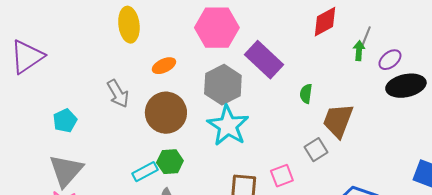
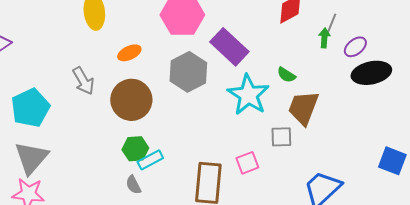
green semicircle: (306, 94) -> (286, 75), moved, turned -66
cyan pentagon: (65, 121) -> (30, 108), size x1.6
cyan star: (228, 126) -> (248, 95), moved
gray square: (316, 150) -> (281, 137), turned 30
cyan rectangle: (145, 172) -> (150, 160), moved

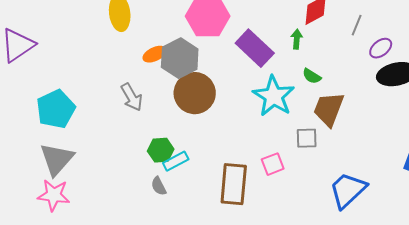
green arrow: (324, 38) -> (297, 39), moved
gray hexagon: (188, 72) -> (180, 58), moved
gray arrow: (83, 81) -> (132, 97), moved
brown circle: (131, 100) -> (195, 93), moved

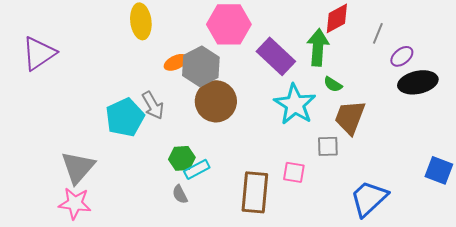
green arrow: (297, 39) -> (318, 47), size x1.8
cyan pentagon: (56, 109) -> (125, 117), moved
pink square: (273, 164) -> (294, 172), turned 30

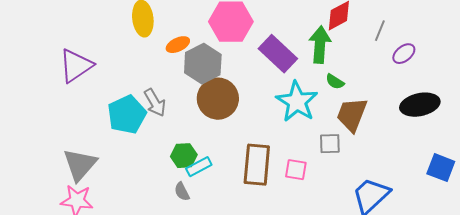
purple triangle: (39, 53) -> (76, 66), moved
orange ellipse: (176, 62) -> (178, 45), moved
black ellipse: (418, 82) -> (420, 105), moved
brown rectangle: (255, 192) -> (257, 165), moved

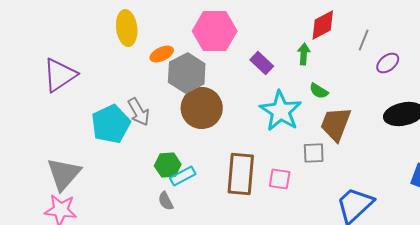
green arrow: (320, 45) -> (304, 54), size x0.6
purple rectangle: (278, 54) -> (262, 63), size x0.6

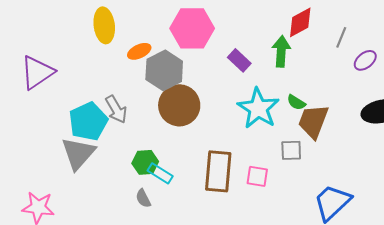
green arrow: (304, 54) -> (281, 51), size x1.4
green semicircle: (319, 91) -> (296, 102), moved
gray triangle: (64, 174) -> (78, 153), moved
cyan rectangle: (183, 176) -> (160, 173), turned 60

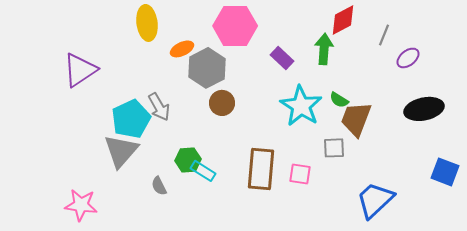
brown circle: (179, 105) -> (222, 103), size x0.6
gray semicircle: (143, 198) -> (159, 186), moved

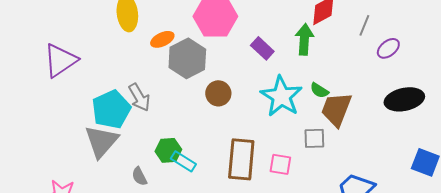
brown circle: (222, 103) -> (218, 93), moved

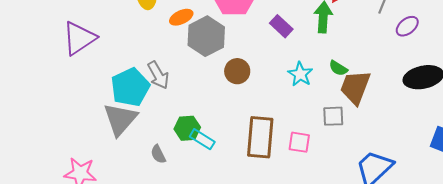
cyan star: (281, 96) -> (300, 74), size x0.6

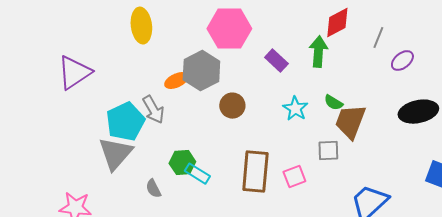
orange ellipse: (181, 17) -> (176, 81), moved
pink square: (299, 142) -> (294, 177), turned -30

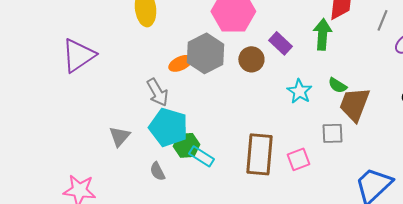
brown circle: (232, 106) -> (251, 59), moved
cyan pentagon: (125, 122) -> (168, 127), moved, turned -30
gray triangle: (115, 154) -> (119, 136), size x0.6

